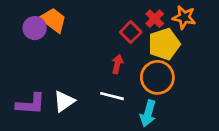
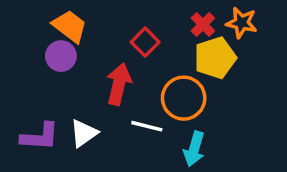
purple circle: (35, 28) -> (61, 56), moved
red square: (131, 32) -> (145, 42), moved
red arrow: (117, 64) -> (119, 84), moved, size x1.6
orange circle: (157, 77) -> (184, 98), moved

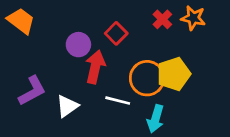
orange trapezoid: (70, 26) -> (21, 21), moved
purple circle: (61, 56) -> (78, 45), moved
yellow pentagon: (215, 58) -> (174, 74), moved
purple L-shape: (40, 137) -> (32, 91), moved, turned -32

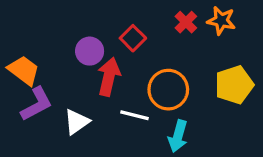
orange trapezoid: (21, 21) -> (24, 70), moved
yellow pentagon: (174, 74) -> (234, 85), moved

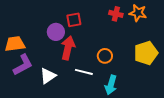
red cross: (186, 22) -> (116, 14), turned -32
red square: (133, 38) -> (74, 20), moved, turned 35
orange trapezoid: (24, 70) -> (15, 44), turned -45
orange circle: (168, 90) -> (105, 56), size x0.6

